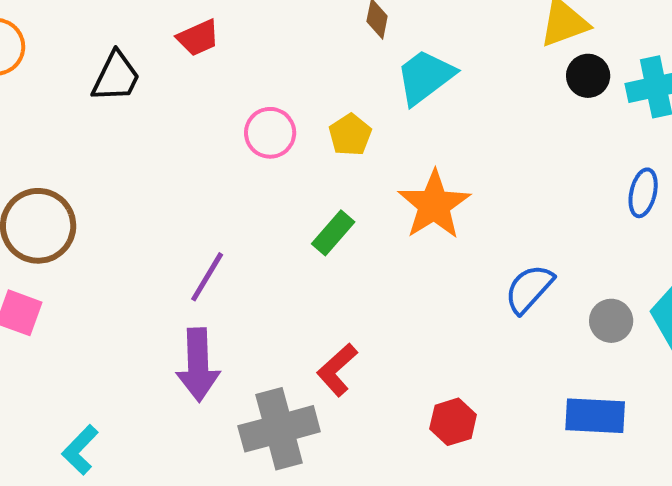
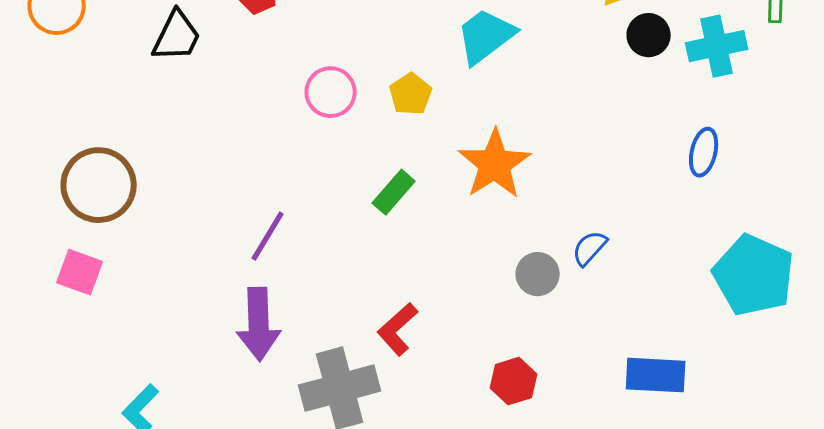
blue semicircle: (529, 289) -> (590, 248), size x0.7
gray circle: (611, 321) -> (538, 274), moved

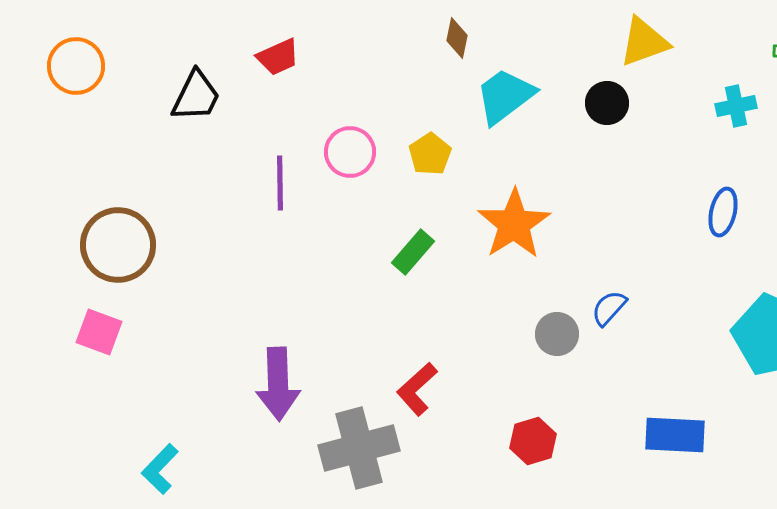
black circle: (649, 35) -> (607, 103), moved
cyan cross: (717, 46) -> (736, 106), size x0.7
purple line: (268, 236) -> (280, 183), moved, turned -32

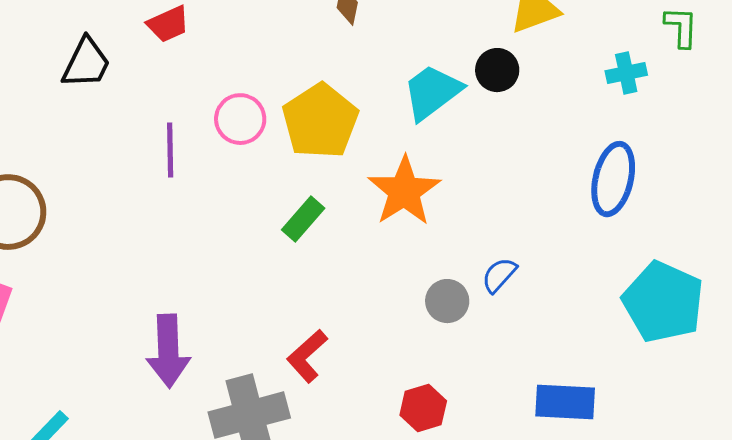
cyan trapezoid: (505, 96) -> (432, 92), moved
yellow pentagon: (430, 154) -> (320, 121), size x1.8
blue ellipse: (723, 212) -> (613, 179), size x1.5

